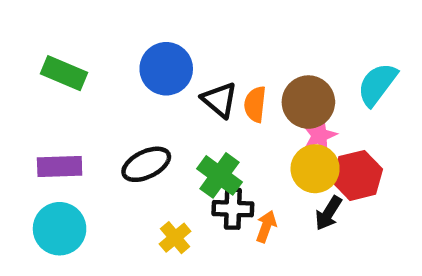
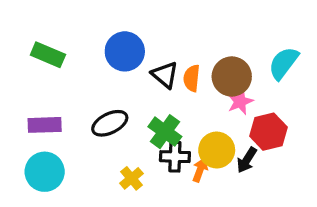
yellow circle: (315, 169) -> (217, 150), moved

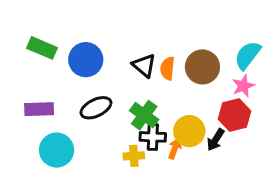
blue circle: (125, 51) -> (86, 60), moved
pink star: (240, 102) -> (243, 86), moved
cyan circle: (45, 172) -> (57, 150), moved
yellow cross: (131, 178) -> (134, 156), moved, turned 36

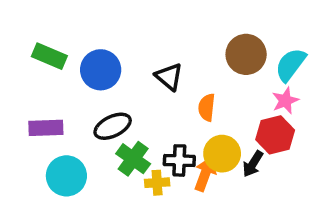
brown circle: (202, 67) -> (246, 54), moved
orange semicircle: (167, 68) -> (207, 107), moved
green cross: (144, 115) -> (133, 159), moved
orange arrow: (175, 149) -> (205, 174), size x1.4

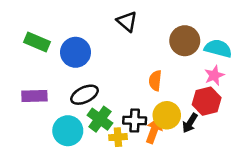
cyan semicircle: (290, 65) -> (218, 48), turned 68
black triangle: (169, 77) -> (127, 21), moved
cyan circle: (66, 176) -> (68, 131), moved

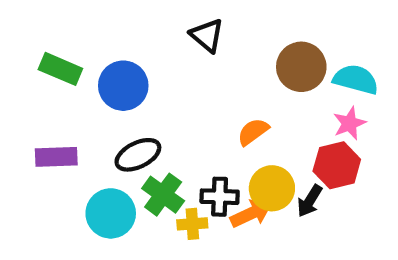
orange semicircle: (155, 81) -> (253, 132), turned 48
orange arrow: (154, 131) -> (251, 213), turned 45

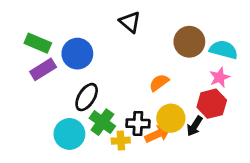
black ellipse: (138, 155) -> (87, 97), turned -32
purple rectangle: (56, 157) -> (43, 69), moved, turned -30

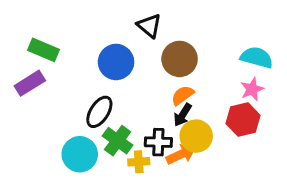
brown circle: (189, 42) -> (180, 59), moved
blue circle: (77, 54) -> (116, 62), moved
purple rectangle: (43, 69) -> (30, 83), moved
black arrow: (195, 126) -> (183, 115), moved

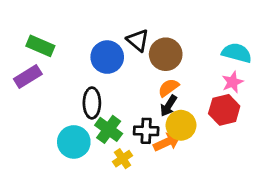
black triangle: (149, 26) -> (138, 40), moved
black ellipse: (99, 112) -> (92, 103), turned -32
yellow cross: (139, 162) -> (123, 159), moved, turned -30

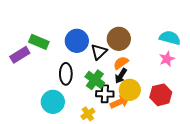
black triangle: (138, 40) -> (99, 52), moved, turned 36
green rectangle: (40, 46) -> (39, 42), moved
red hexagon: (224, 110) -> (161, 95), moved
green cross: (109, 129) -> (95, 80), moved

